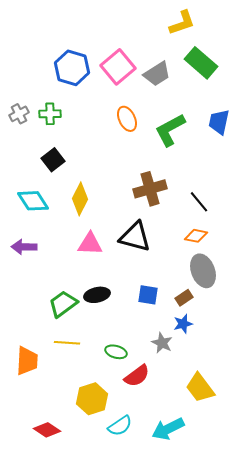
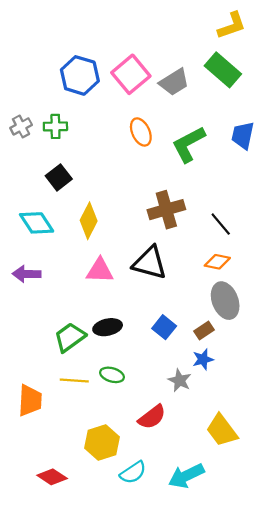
yellow L-shape: (182, 23) -> (232, 26), moved
blue square: (148, 295) -> (164, 327), turned 30
green ellipse: (116, 352) -> (112, 375), moved

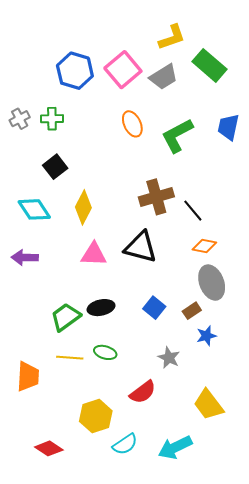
yellow L-shape: (232, 26) -> (172, 37), moved
black line: (221, 224) -> (193, 211), moved
blue star: (203, 359) -> (206, 336), moved

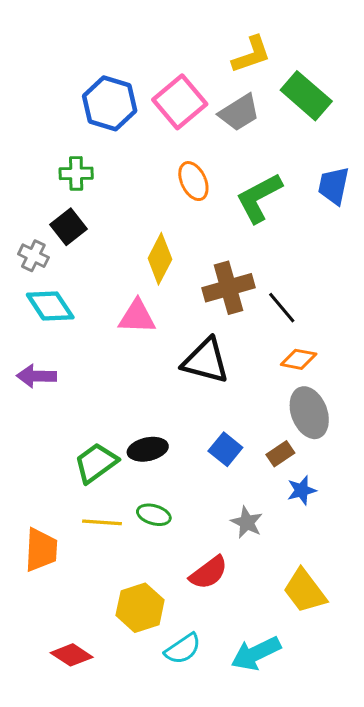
gray cross: (20, 119) -> (33, 256), moved, turned -36
black square: (55, 167) -> (68, 227), moved
yellow diamond: (83, 207) -> (160, 259), moved
pink triangle: (94, 254) -> (137, 317), moved

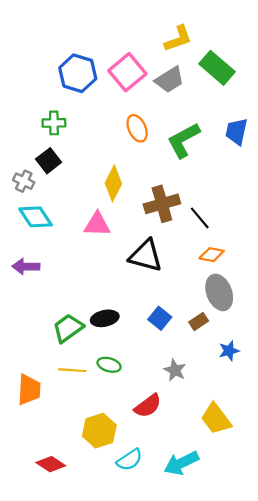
blue star: (302, 490) -> (229, 351), moved

